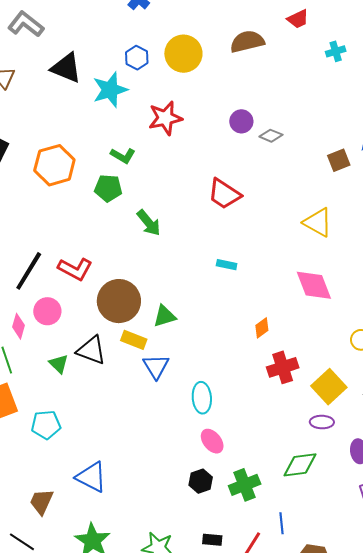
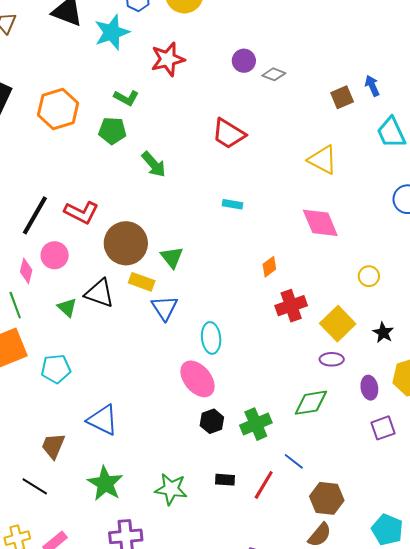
green triangle: (165, 316) -> (172, 257), turned -50
pink ellipse: (212, 441) -> (198, 379), moved, size x1.5
blue line: (282, 523) -> (294, 461), turned -45

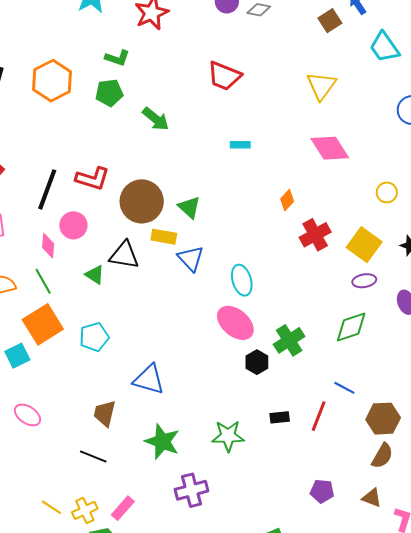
yellow triangle: (323, 160) -> (321, 86), turned 48
green cross: (256, 424) -> (289, 340), moved

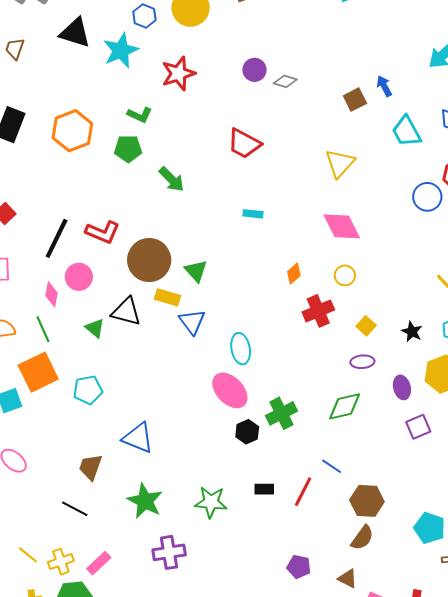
yellow circle: (387, 192) -> (345, 275), moved
yellow square: (364, 245) -> (366, 326), size x0.6

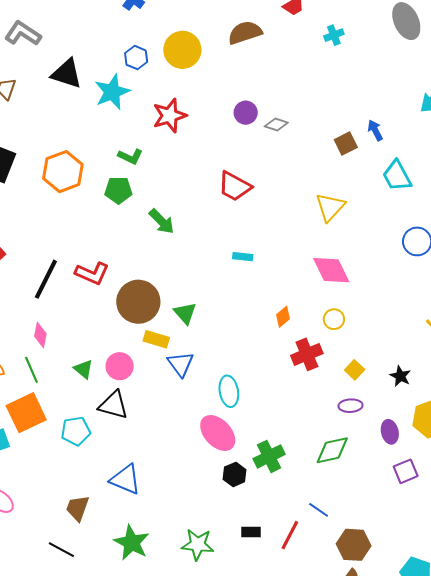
pink circle: (79, 277) -> (120, 366), moved
black triangle: (126, 312) -> (113, 405), moved

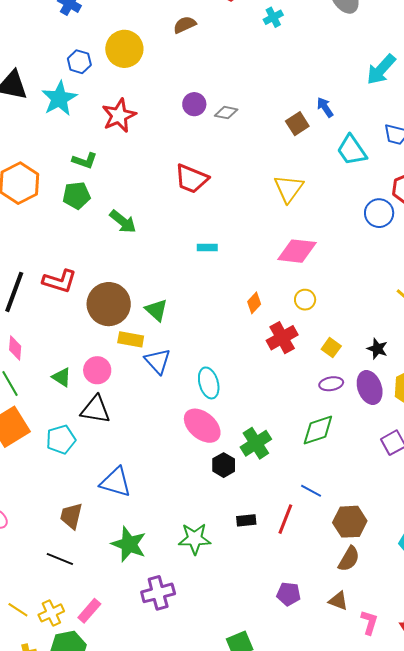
brown semicircle: (245, 33) -> (185, 25), size x0.7
pink diamond: (331, 270) -> (297, 251), turned -51
purple ellipse: (390, 432) -> (370, 388), moved, size x1.4

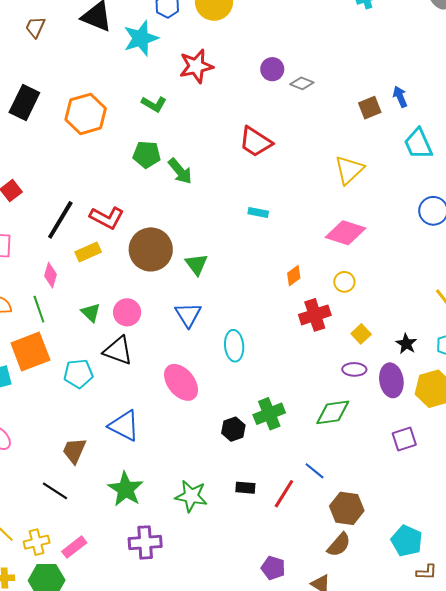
green pentagon: (77, 195) -> (147, 155), moved
yellow rectangle: (131, 339) -> (88, 252), moved, turned -45
pink ellipse: (202, 426) -> (181, 382), moved

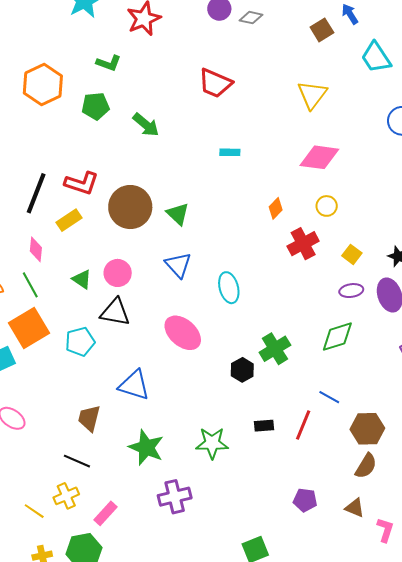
green pentagon: (147, 155) -> (95, 106), moved
yellow cross: (37, 542) -> (66, 496), moved

